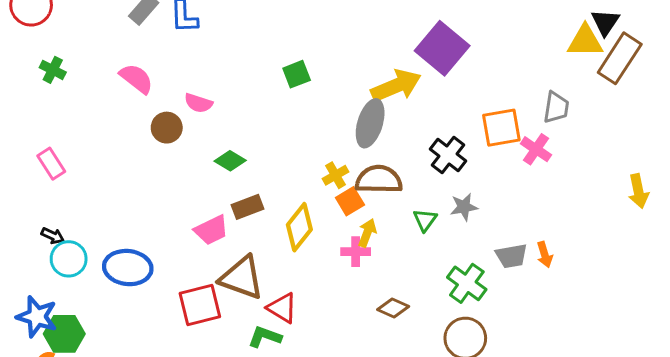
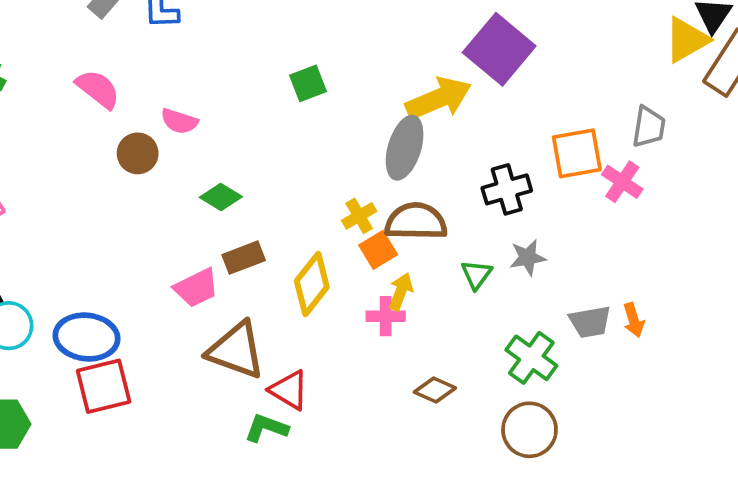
yellow triangle: (585, 41) -> (687, 40), turned -30
black cross: (448, 155) -> (507, 189), turned 36
red square: (200, 305) -> (104, 386), moved

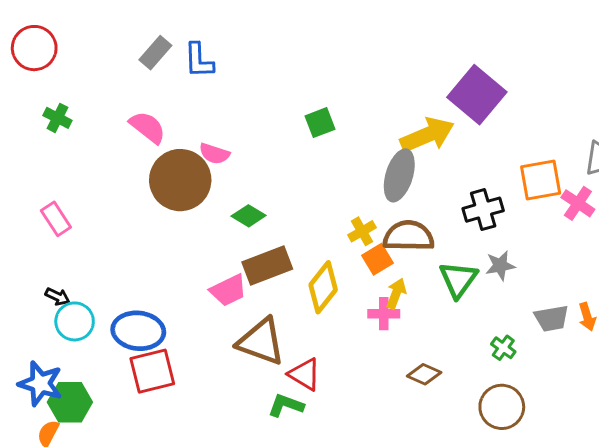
brown circle: (138, 153) -> (180, 180), size x1.8
brown rectangle: (244, 258) -> (267, 266), size x1.4
green triangle: (476, 275) -> (458, 279), size x1.5
green cross: (531, 358) -> (503, 348), size x0.6

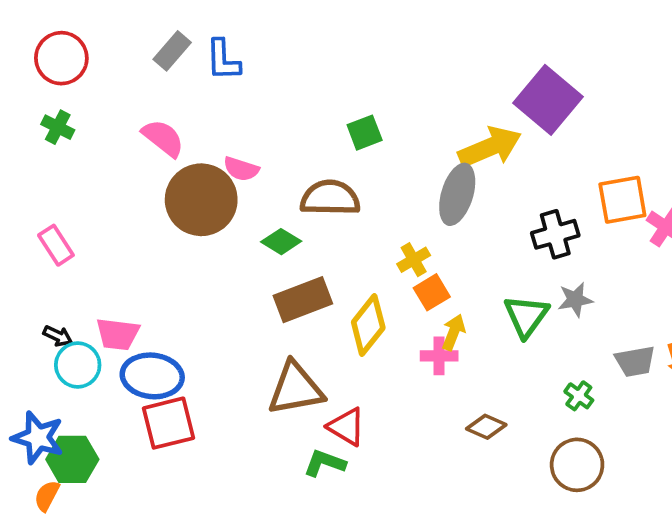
red circle: (34, 48) -> (61, 58), moved
brown semicircle: (409, 236) -> (330, 198), moved
pink trapezoid: (228, 290) -> (118, 334), moved, turned 33
brown triangle: (261, 342) -> (296, 389), turned -30

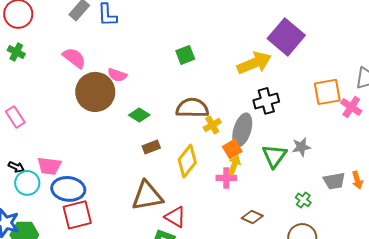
gray ellipse: (457, 194) -> (242, 130), moved
brown semicircle: (330, 198) -> (192, 108), moved
black cross: (555, 234) -> (266, 101), moved
orange square: (432, 292) -> (232, 149), moved
brown rectangle: (303, 300) -> (151, 147), size x0.6

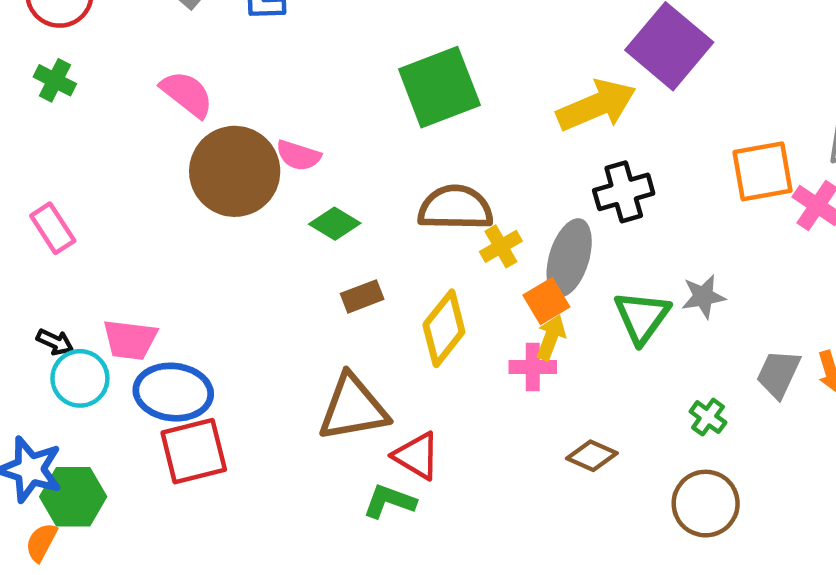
green square: (185, 55) -> (439, 87), size x1.8
pink semicircle: (117, 75) -> (298, 155), moved
gray trapezoid: (334, 181) -> (778, 374), turned 125

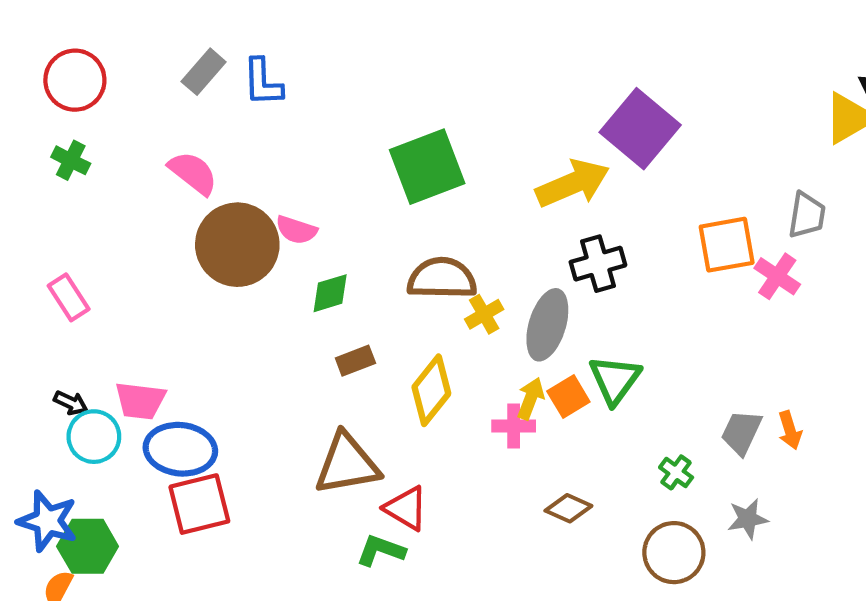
green diamond: (335, 224) -> (330, 293), turned -48
gray star: (703, 296) -> (748, 519), moved
orange square: (546, 301) -> (568, 397), moved

